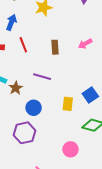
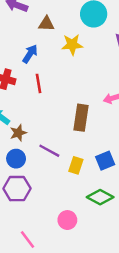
brown rectangle: (55, 47) -> (81, 118), moved, size x1.5
purple line: (42, 77) -> (49, 151), moved
blue circle: (34, 108) -> (16, 159), moved

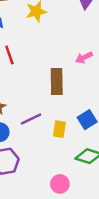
purple line: (49, 151) -> (31, 119), turned -45

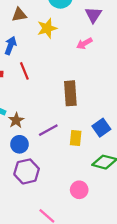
pink arrow: (84, 58) -> (84, 43), moved

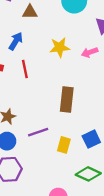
yellow star: (47, 28) -> (60, 47), moved

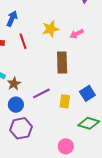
yellow star: (60, 47) -> (50, 29), moved
pink arrow: (90, 52) -> (77, 34), moved

